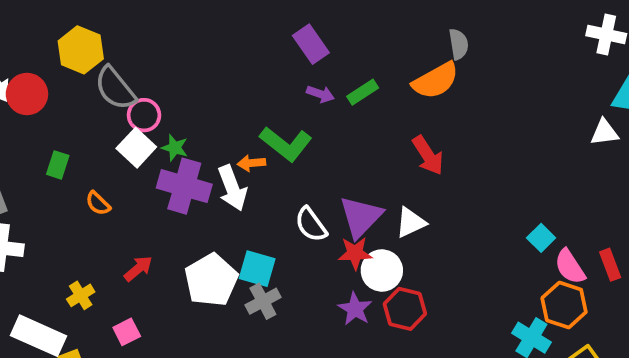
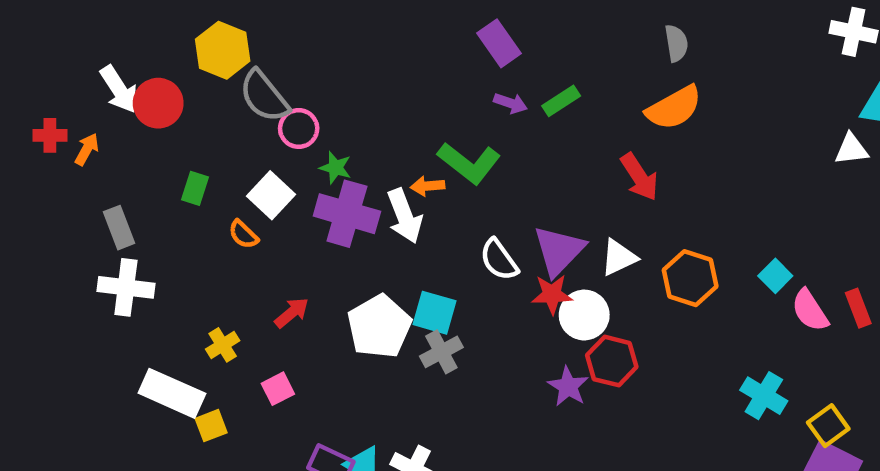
orange semicircle: (436, 81) -> (674, 108), moved
white square: (136, 148) -> (271, 195), moved
orange hexagon: (564, 305) -> (690, 278), moved
purple star: (355, 309) -> (568, 386), moved

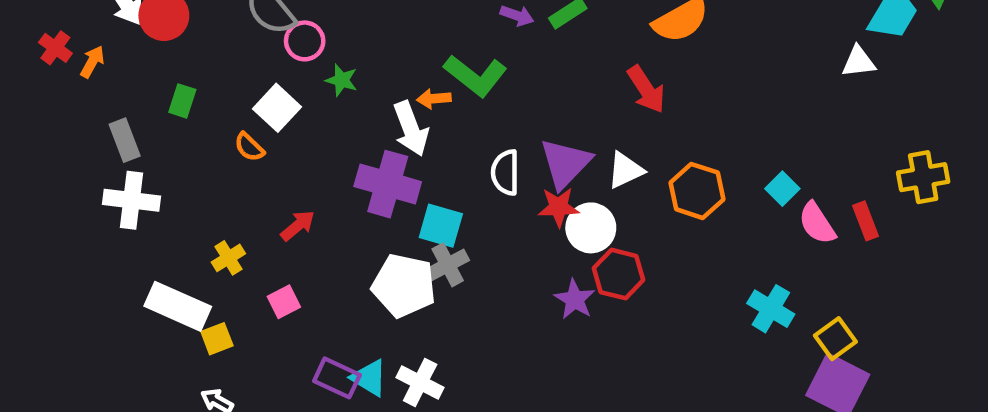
red cross: (50, 135) -> (55, 48), turned 36
green rectangle: (195, 188) -> (182, 101), moved
purple cross: (347, 214) -> (388, 184), moved
white semicircle: (499, 260) -> (505, 172), turned 36
white pentagon: (379, 327) -> (404, 286), moved, turned -30

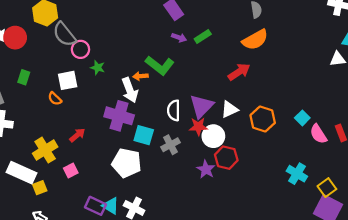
red arrow: (646, 89) -> (239, 72), turned -90
white square: (277, 108) -> (68, 80), turned 36
yellow cross: (228, 258) -> (45, 150), size x1.6
gray cross: (448, 265) -> (170, 145), moved

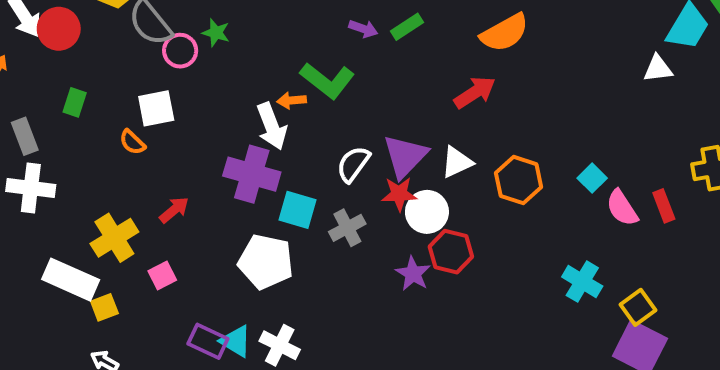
green star: (98, 68) -> (216, 33), moved
white semicircle: (174, 110) -> (353, 164), turned 36

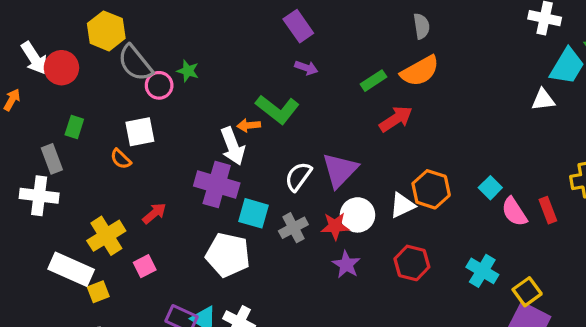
green rectangle: (407, 27) -> (373, 81), moved
gray rectangle: (25, 136) -> (52, 159), moved
white triangle: (457, 162) -> (402, 205), moved
red star: (399, 194) -> (335, 226), moved
red hexagon: (451, 252) -> (412, 263), moved

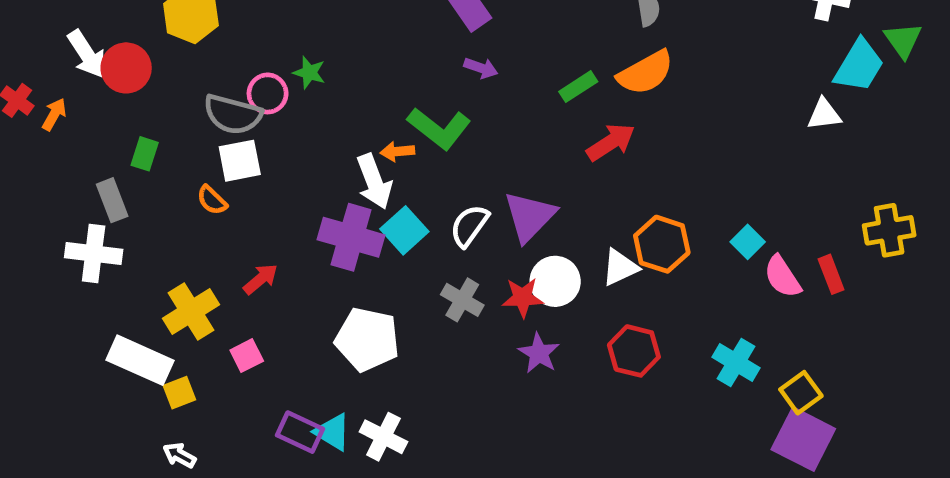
gray semicircle: (135, 63) -> (233, 114), moved, turned -36
cyan square: (253, 213) -> (404, 230), moved, turned 32
gray cross: (293, 228) -> (462, 300), turned -32

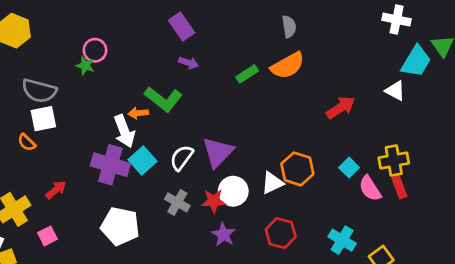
pink circle: (268, 93) -> (95, 50), moved
white triangle: (824, 114) -> (395, 91), turned 35
red arrow: (611, 142) -> (341, 107), moved
yellow cross: (889, 230) -> (394, 161), moved

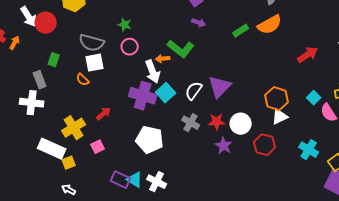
pink circle: (95, 50) -> (130, 47), moved
white triangle: (272, 183) -> (280, 117), moved
white circle: (233, 191) -> (241, 124), moved

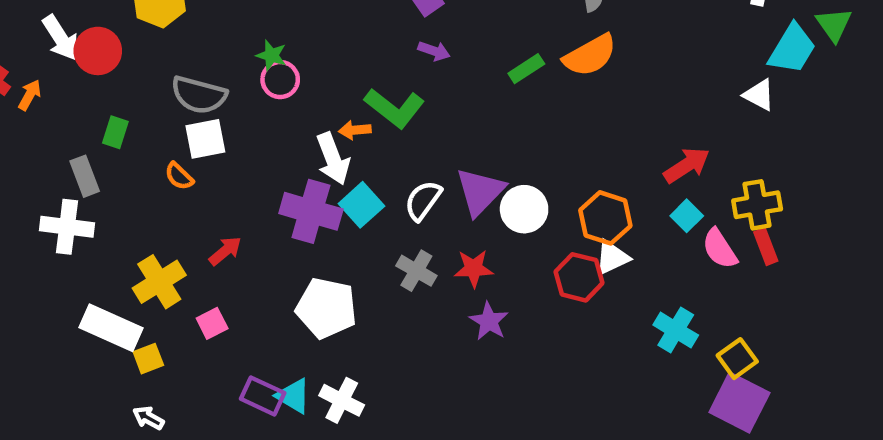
pink circle: (130, 47) -> (280, 80), moved
red arrow: (308, 55) -> (687, 165), moved
white circle: (241, 124) -> (524, 209), moved
red hexagon: (265, 145) -> (579, 277), moved

